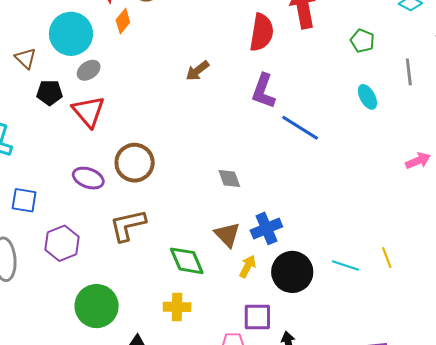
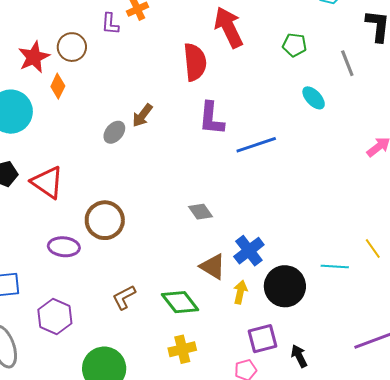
gray ellipse: (89, 70) -> (114, 132), moved
blue line: (300, 128) -> (256, 145), turned -36
brown L-shape: (128, 225) -> (124, 297), moved, size x0.7

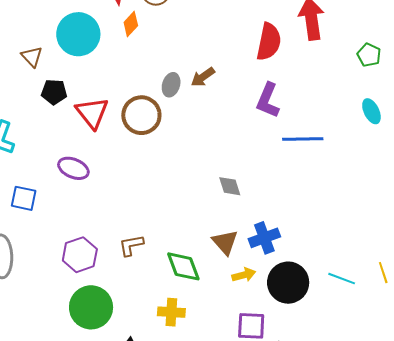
gray ellipse: (114, 132) -> (171, 85), turned -40
brown circle: (105, 220) -> (141, 115), moved
purple ellipse: (64, 247) -> (73, 168), moved
yellow arrow: (240, 292) -> (244, 275), turned 45
purple hexagon: (55, 317) -> (80, 255), moved

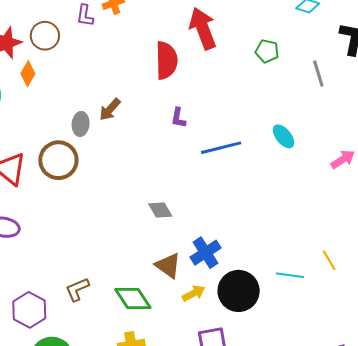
purple L-shape: (268, 100) -> (178, 118), size x0.6
cyan ellipse: (371, 111) -> (284, 136), moved

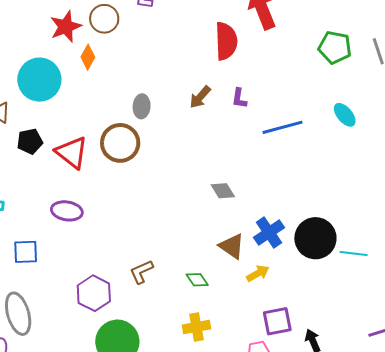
green pentagon: (267, 51) -> (335, 47), moved, size x1.4
brown arrow: (110, 109) -> (200, 97), moved
black circle: (239, 291) -> (315, 238), moved
green diamond: (133, 298) -> (197, 280), size x0.6

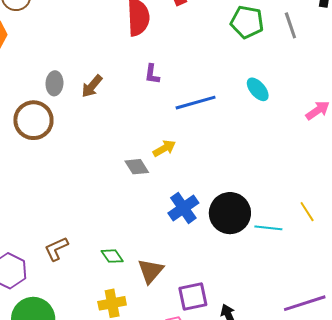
brown arrow: (200, 97) -> (92, 86), moved
brown triangle: (232, 246) -> (151, 271), moved, turned 36
yellow arrow: (258, 273) -> (164, 148), moved

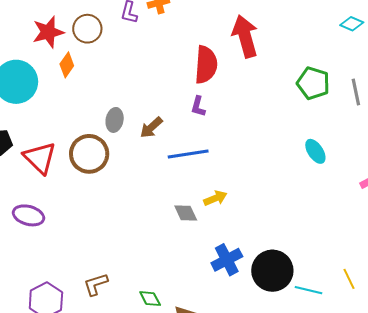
purple L-shape: (152, 74) -> (198, 106), moved
blue line: (196, 103) -> (188, 154), moved

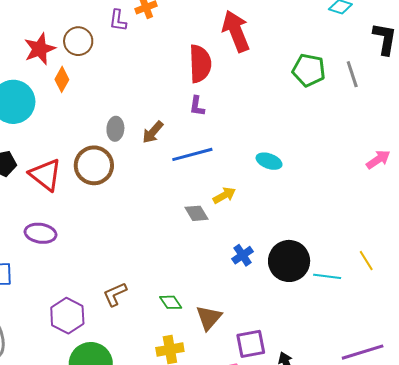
cyan ellipse: (315, 151) -> (269, 161), moved, turned -30
blue cross: (227, 260) -> (243, 255), size x0.7

